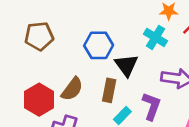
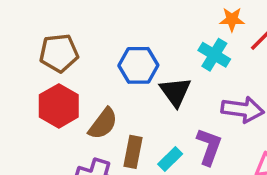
brown rectangle: (109, 90) -> (133, 152), moved
red hexagon: (39, 100) -> (59, 106), moved

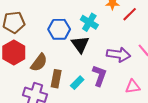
cyan cross: (214, 55) -> (89, 22), moved

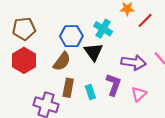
brown semicircle: (39, 63) -> (62, 61), moved
cyan rectangle: (77, 83) -> (90, 92), turned -64
pink triangle: (133, 87) -> (139, 94), moved, turned -35

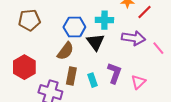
cyan cross: (103, 29) -> (104, 20), turned -30
red hexagon: (24, 60) -> (24, 67), moved
purple arrow: (134, 62) -> (133, 38), moved

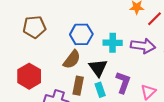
cyan cross: (104, 20) -> (113, 43), moved
black triangle: (95, 42) -> (98, 68), moved

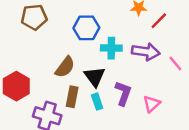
brown pentagon: (34, 27) -> (34, 17), moved
blue hexagon: (81, 34) -> (86, 28), moved

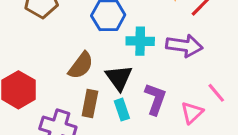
pink line: (175, 64) -> (216, 93), moved

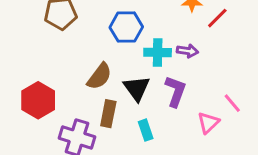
purple arrow: (184, 46) -> (187, 51), moved, size x0.6
purple L-shape: (155, 99) -> (175, 91), moved
cyan rectangle: (122, 110) -> (146, 130), moved

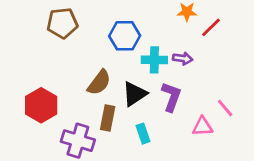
black triangle: (137, 88) -> (135, 94), turned 32
pink triangle: (208, 123) -> (203, 126), turned 40

